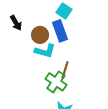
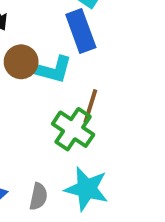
brown circle: (40, 35) -> (21, 62), moved

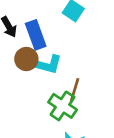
blue rectangle: (81, 31) -> (36, 35), moved

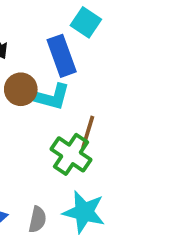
blue rectangle: (36, 35) -> (62, 56), moved

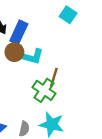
cyan square: (86, 22) -> (68, 15), moved
blue rectangle: (62, 56) -> (19, 32), moved, turned 45

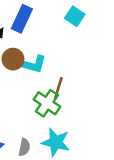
blue rectangle: (19, 32) -> (22, 19), moved

